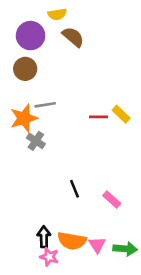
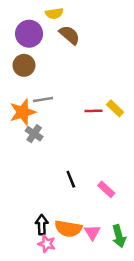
green arrow: (125, 249) -> (119, 236), turned 70

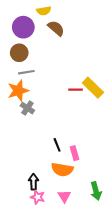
gray line: (43, 99) -> (26, 72), moved
yellow rectangle: (115, 108) -> (93, 88), size x1.5
pink rectangle: (106, 189) -> (74, 153), moved, turned 32
orange semicircle: (68, 229) -> (62, 169), moved
pink triangle: (92, 232) -> (64, 196), moved

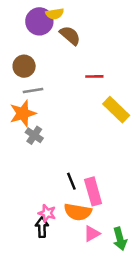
purple circle: (23, 27) -> (39, 21), moved
red line: (75, 90) -> (94, 76), moved
pink rectangle: (74, 153) -> (93, 191), size x1.5
pink triangle: (64, 196) -> (92, 234), moved, turned 32
pink star: (38, 197) -> (47, 213), moved

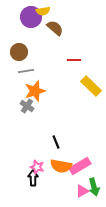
orange star: (23, 113) -> (35, 91), moved
pink rectangle: (93, 191) -> (80, 166), moved, turned 75
pink triangle: (92, 234) -> (82, 191), moved

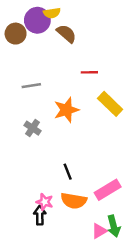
brown circle: (19, 52) -> (16, 34), moved
orange star: (35, 91) -> (66, 110), moved
pink rectangle: (80, 166) -> (108, 190), moved

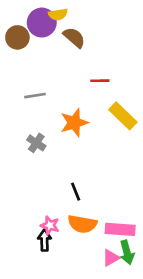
pink rectangle: (108, 190) -> (120, 229), moved, turned 35

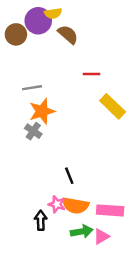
orange star: (74, 123) -> (42, 111), moved
pink star: (50, 225) -> (57, 204), moved
green arrow: (127, 252) -> (82, 232), moved, turned -85

